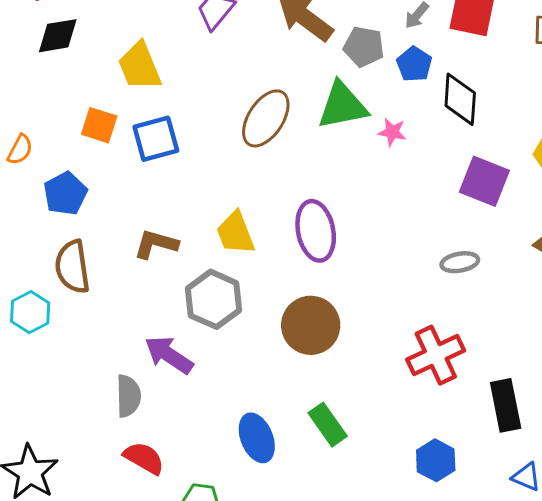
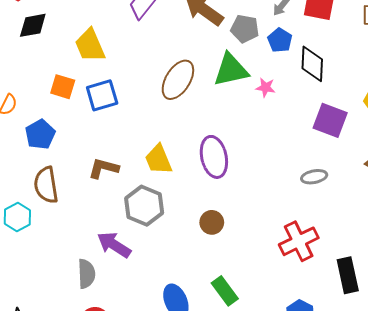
brown circle: (311, 325) -> (212, 222), size x0.6

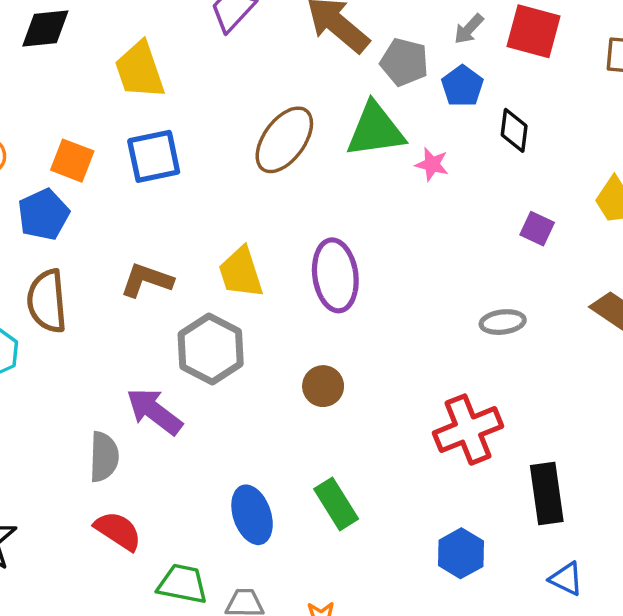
black diamond: (312, 64) -> (514, 130), size x0.7
orange square: (63, 87) -> (72, 161), moved
purple square: (330, 120) -> (537, 229), size x0.6

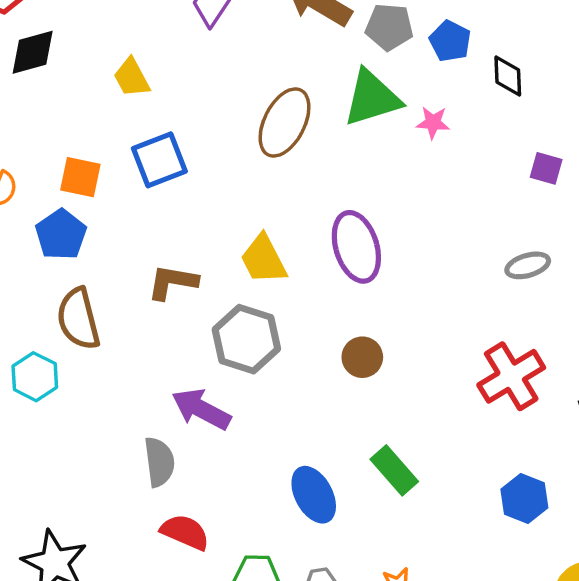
yellow trapezoid: (140, 70) -> (132, 78), size x0.7

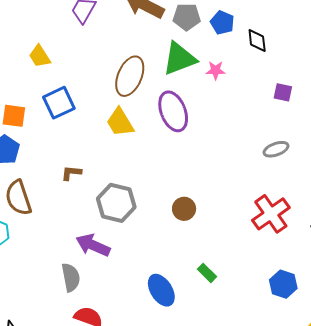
purple ellipse: (356, 247) -> (173, 111), moved
yellow trapezoid: (263, 259) -> (120, 122), moved
brown L-shape: (172, 282) -> (71, 173), size x0.7
green rectangle: (394, 470) -> (207, 273), size x0.7

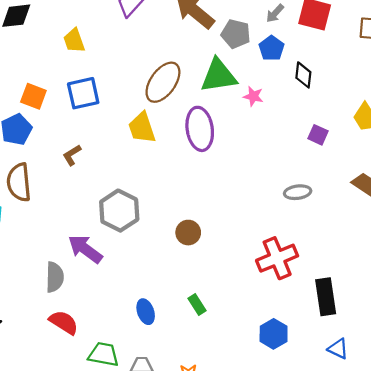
brown L-shape: (71, 173) -> (72, 155), moved, turned -50
blue ellipse: (161, 290) -> (146, 312), size x0.7

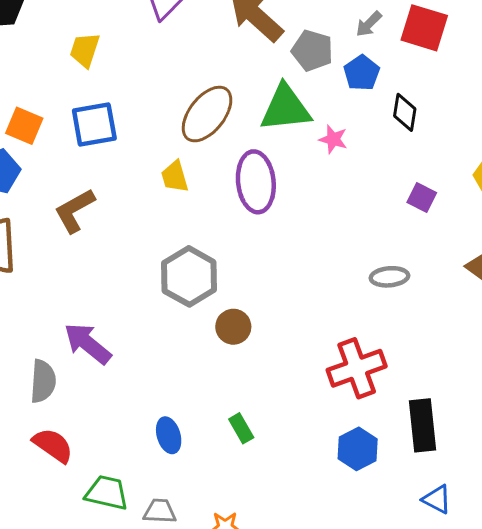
yellow trapezoid: (74, 40) -> (85, 50), turned 35
yellow trapezoid: (142, 128) -> (175, 177), size x0.7
brown L-shape: (72, 155) -> (75, 211), size x1.5
gray hexagon: (119, 211) -> (189, 276), moved
blue hexagon: (274, 334) -> (358, 449), moved

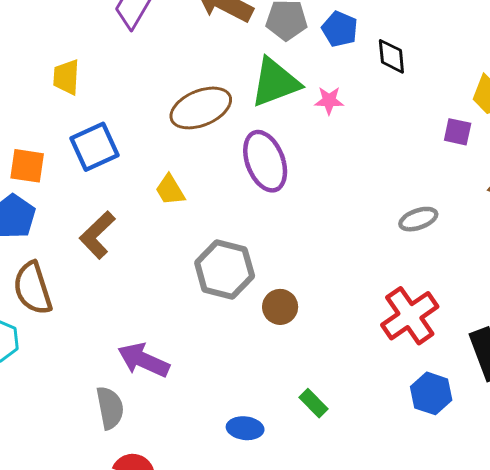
brown ellipse: (207, 114) -> (201, 108), turned 44
yellow trapezoid: (175, 177) -> (170, 190), moved
purple square: (422, 197) -> (458, 132), moved
blue ellipse: (169, 435) -> (245, 428), turned -52

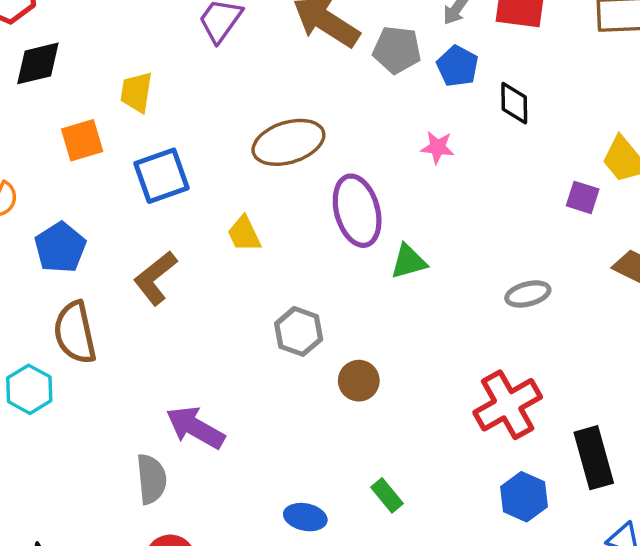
green triangle: (275, 82) -> (409, 262), moved, size x0.6
orange square: (27, 166) -> (82, 140), moved, turned -30
gray hexagon: (225, 269) -> (299, 331), size x0.7

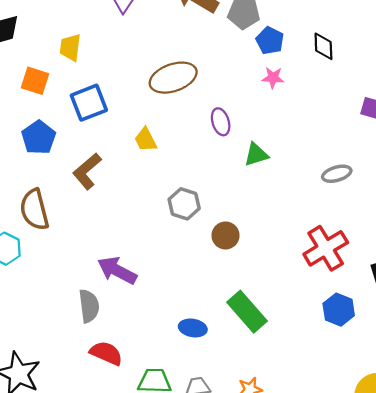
blue pentagon: (457, 66) -> (270, 41), moved
orange square: (82, 140) -> (35, 81), turned 36
purple ellipse: (357, 211) -> (221, 122), size x0.6
blue pentagon: (60, 247) -> (39, 138), moved
green rectangle: (387, 495) -> (247, 312), size x1.8

